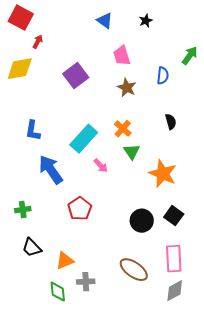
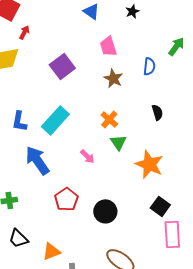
cyan rectangle: (84, 139) -> (55, 120), moved
black circle: (142, 221) -> (105, 211), moved
pink rectangle: (174, 259) -> (172, 234), moved

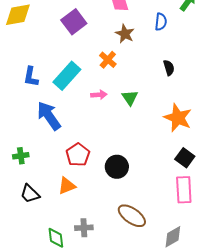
orange cross: (109, 119) -> (108, 60), moved
pink arrow: (87, 156) -> (99, 95), moved, turned -49
orange star: (149, 164) -> (178, 118), moved
black square: (160, 206) -> (185, 158), moved
orange triangle: (51, 251) -> (67, 186), moved

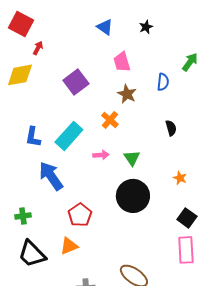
orange star: (178, 118) -> (180, 178), size x0.5
black circle: (117, 167) -> (133, 196), moved, size x1.4
black trapezoid: (30, 194) -> (32, 254), size x1.4

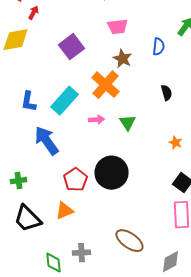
pink trapezoid: (122, 62) -> (118, 27), turned -80
orange cross: (110, 120) -> (106, 85), size x1.6
black circle: (133, 196) -> (112, 173), moved

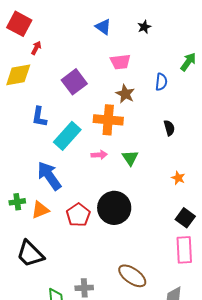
orange cross: (106, 85) -> (108, 120), turned -36
blue L-shape: (29, 102) -> (39, 117), moved
green cross: (19, 181) -> (17, 202), moved
orange triangle: (65, 211) -> (40, 210), moved

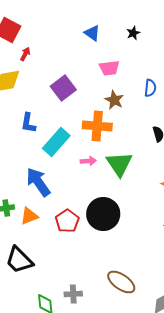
green triangle: (130, 158) -> (119, 164), size x1.6

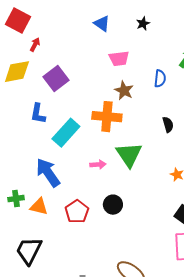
purple square: (63, 88) -> (56, 79), moved
pink arrow: (88, 161) -> (98, 165), moved
black circle: (103, 214) -> (113, 205), size x0.6
orange triangle: (29, 216) -> (39, 207), turned 36
black trapezoid: (19, 260) -> (29, 251), turned 72

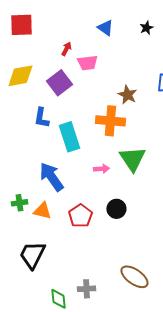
red square: (18, 21) -> (21, 25), turned -30
red arrow: (35, 45) -> (66, 49), moved
pink trapezoid: (119, 59) -> (87, 63), moved
cyan rectangle: (66, 133) -> (69, 137), turned -60

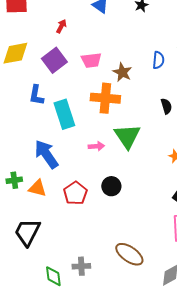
pink trapezoid: (87, 63) -> (91, 60), moved

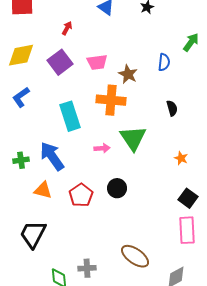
blue L-shape: (36, 95) -> (21, 97), moved, turned 45
green cross: (14, 180) -> (21, 160), moved

